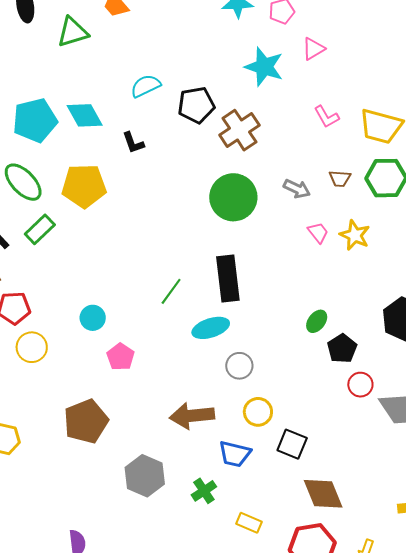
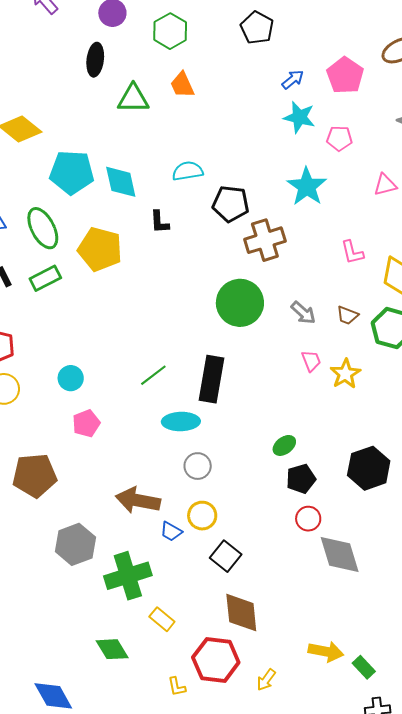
pink triangle: (313, 49) -> (385, 185), moved
blue trapezoid: (235, 454) -> (171, 531), moved, size x0.7
green cross: (204, 491) -> (128, 576), size x1.8

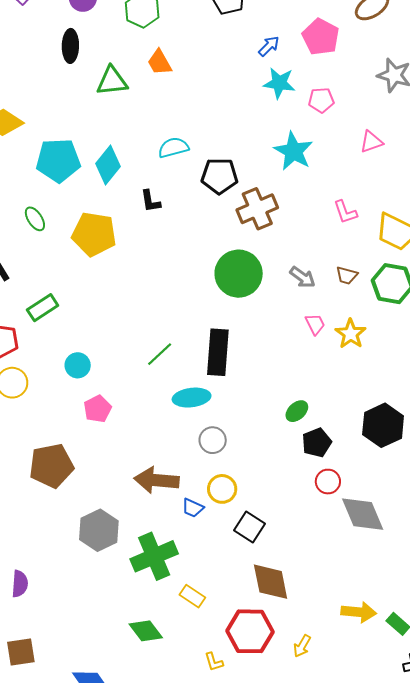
cyan diamond: (121, 182) -> (108, 165), turned 57
green ellipse: (43, 228) -> (35, 219), size x0.6
green rectangle: (45, 278) -> (43, 308), moved

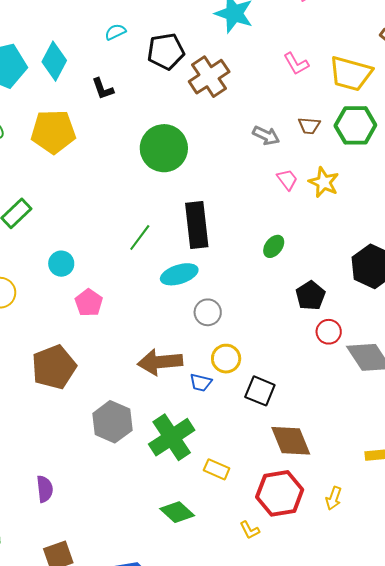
cyan semicircle: (173, 148) -> (115, 32), size x0.7
green circle: (239, 274) -> (164, 148), moved
green ellipse: (297, 411) -> (274, 246), moved

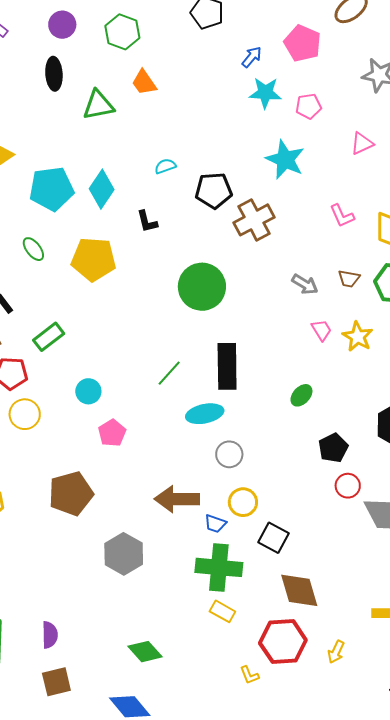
green cross: (172, 437) -> (219, 567), moved, turned 33
purple semicircle: (45, 489) -> (50, 635), moved
green diamond: (177, 512) -> (145, 652), moved

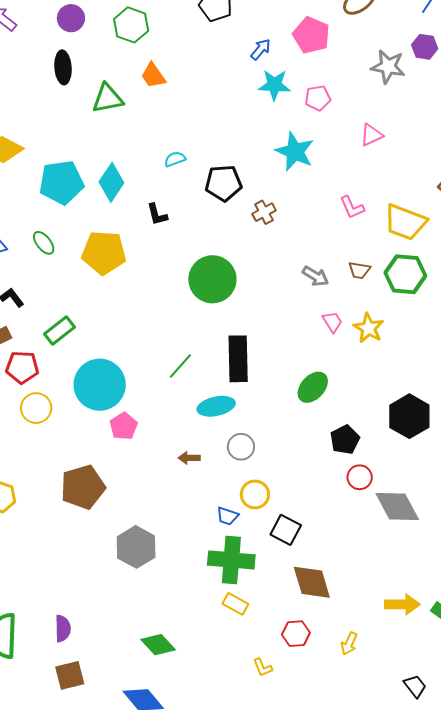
brown cross: (254, 220) -> (264, 212), size x0.6
cyan circle: (88, 391) -> (100, 385), size x2.0
green ellipse: (301, 395) -> (313, 387), size x1.4
brown arrow: (177, 499) -> (189, 458), moved, size x0.5
red hexagon: (283, 642) -> (296, 634), size x0.6

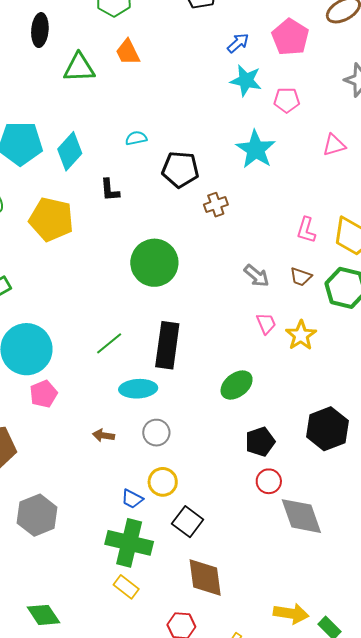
pink L-shape: (352, 207) -> (306, 230), moved, turned 32

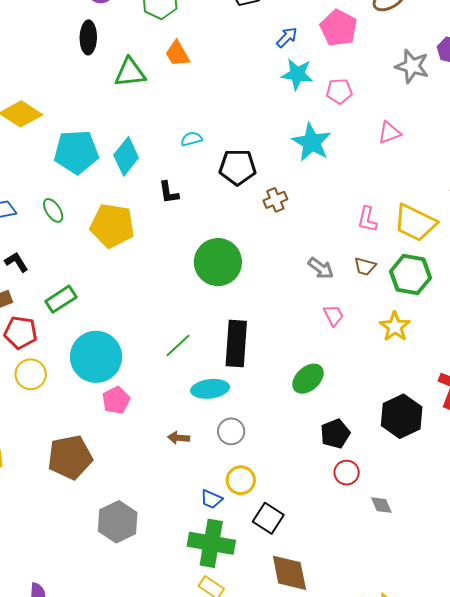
yellow star: (301, 335) -> (395, 327), moved
gray diamond: (301, 516) -> (381, 505), size x0.5

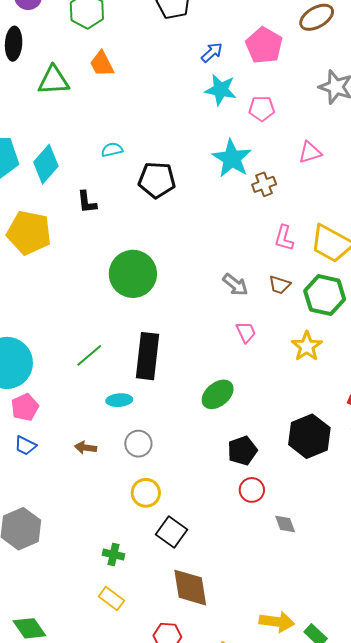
brown cross: (275, 200) -> (264, 184), moved
cyan ellipse: (210, 389) -> (119, 400), size x0.7
blue trapezoid: (211, 499) -> (25, 446), moved
green cross: (211, 543) -> (114, 554), size x0.5

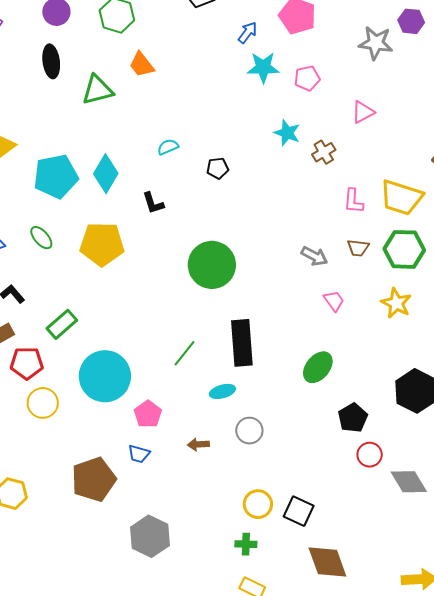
cyan star: (232, 158) -> (287, 133), size x0.7
black pentagon: (157, 180) -> (218, 168), size x0.6
pink pentagon: (25, 407) -> (148, 414), moved
yellow circle: (146, 493) -> (258, 504), moved
gray diamond: (285, 524) -> (409, 482), size x1.6

